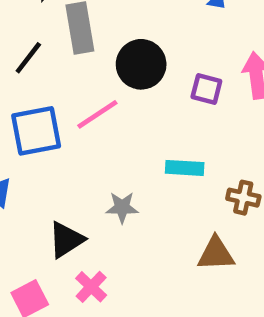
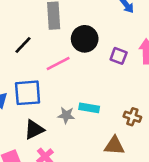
black line: (28, 58) -> (23, 45), moved
blue square: (36, 131) -> (28, 93), moved
cyan rectangle: (185, 168) -> (89, 108), moved

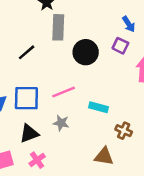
purple square: (119, 56) -> (120, 46), moved
pink line: (58, 63) -> (64, 92), moved
cyan rectangle: (89, 108) -> (98, 107), moved

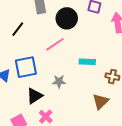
pink line: (64, 92) -> (55, 44), moved
brown triangle: (104, 156) -> (101, 101), turned -42

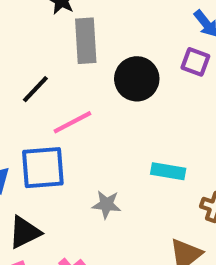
pink line: (55, 44) -> (72, 122), moved
black triangle: (35, 96) -> (25, 232), moved

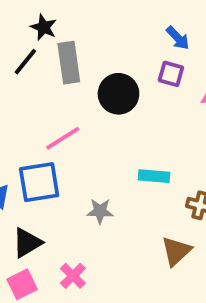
black line: (35, 89) -> (25, 62), moved

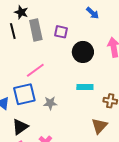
black line: (25, 62) -> (13, 31), turned -49
purple square: (171, 74) -> (61, 32), moved
black circle: (118, 94) -> (83, 52), moved
gray star: (100, 211) -> (50, 103), moved

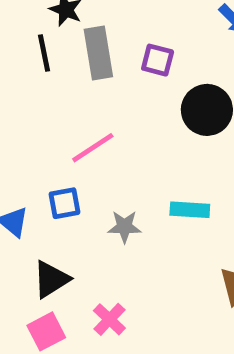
cyan rectangle: (85, 87) -> (190, 210), moved
blue square: (24, 94) -> (64, 203), size x0.6

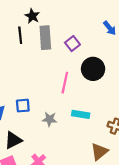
purple square: (158, 60) -> (72, 44), turned 32
pink line: (93, 148) -> (65, 83), moved, turned -50

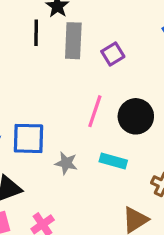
black circle: (93, 69) -> (136, 116), moved
blue square: (23, 106) -> (28, 138), size x1.5

